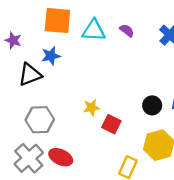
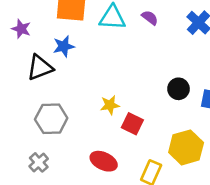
black circle: (152, 105) -> (179, 89), moved
red ellipse: (61, 157) -> (104, 161), moved
gray cross: (29, 158) -> (39, 162), size x0.6

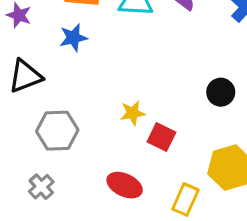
black triangle: (40, 68) -> (25, 76), moved

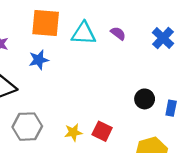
yellow star: (133, 113) -> (73, 132), moved

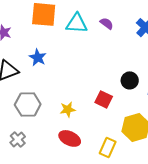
blue star: (39, 60) -> (38, 57), moved, turned -30
red square: (102, 131) -> (104, 99), moved

